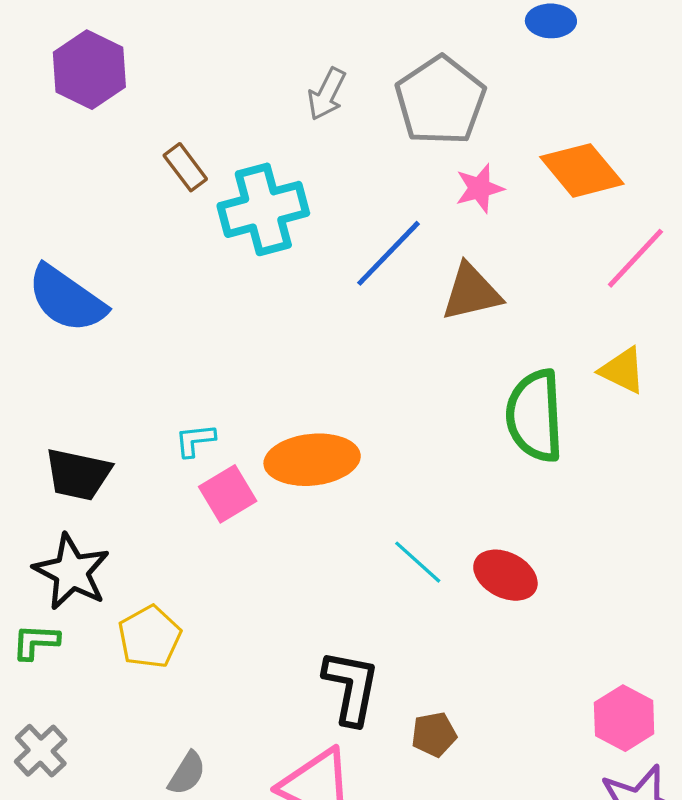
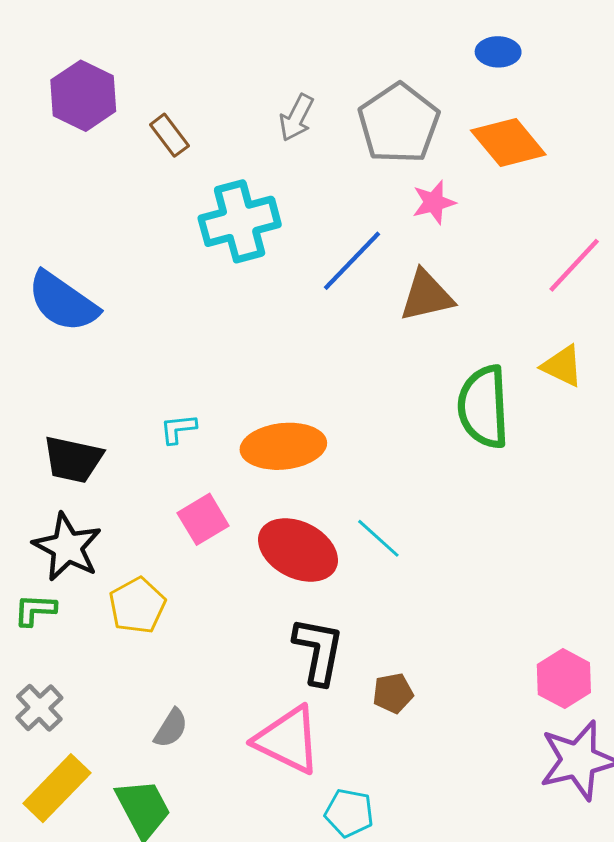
brown rectangle: (185, 167) -> (169, 135), moved
orange diamond: (582, 170) -> (508, 142), moved
pink square: (228, 494) -> (203, 519), moved
red ellipse: (505, 575) -> (298, 550), moved, size x1.4

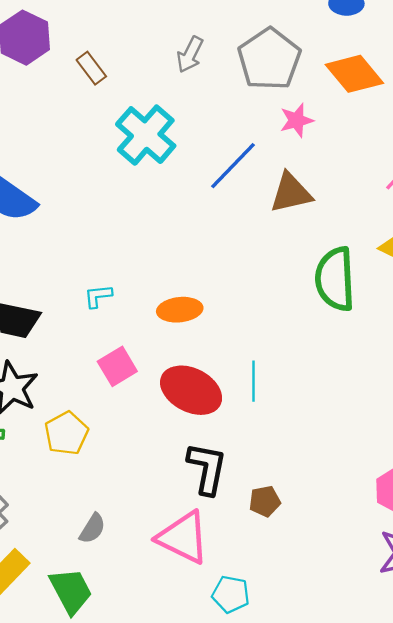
cyan cross: (240, 221) -> (146, 135), turned -34
orange ellipse: (283, 446) -> (180, 310), size x0.7
cyan line: (378, 538) -> (253, 381), turned 48

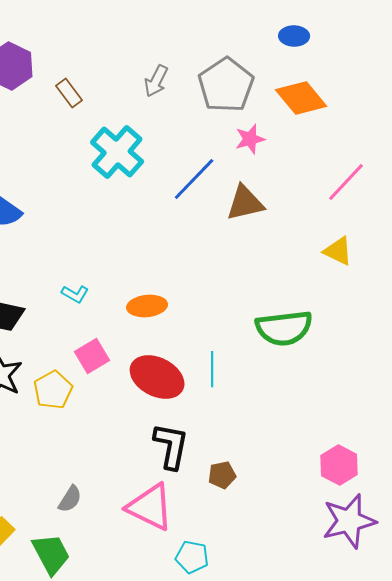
green semicircle: (335, 279) -> (284, 328), moved, turned -94
cyan L-shape: (98, 296) -> (75, 294), turned -144
yellow pentagon: (66, 433) -> (53, 390), moved

